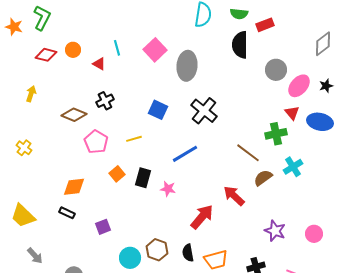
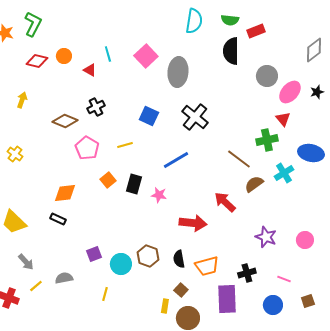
blue ellipse: (320, 122) -> (311, 153), moved
red arrow: (202, 217) -> (193, 223), turned 56
purple square: (103, 227) -> (94, 254), moved

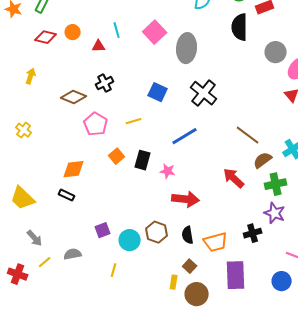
red triangle: (90, 70) -> (99, 46), turned -32
green cross: (267, 140) -> (276, 184), moved
red arrow: (193, 223) -> (186, 199), moved
black cross: (247, 273) -> (253, 233), moved

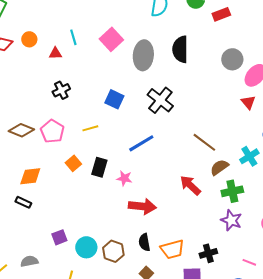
black semicircle: (240, 27) -> (180, 49), moved
brown diamond: (74, 97) -> (21, 130), moved
brown hexagon: (157, 232) -> (113, 251), moved
black cross: (253, 233) -> (208, 253), moved

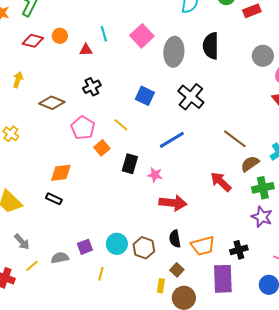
yellow line: (90, 128) -> (121, 125), turned 56
brown diamond: (21, 130) -> (52, 103), moved
orange square: (73, 163) -> (102, 148), moved
purple square: (59, 237) -> (85, 247), moved

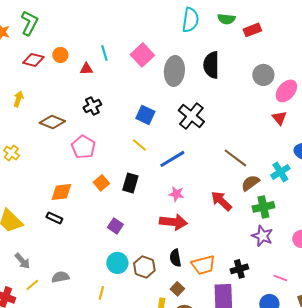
yellow line: (121, 125) -> (139, 145), moved
orange square: (102, 148) -> (101, 183), moved
pink star: (155, 175) -> (176, 194), moved
purple square: (85, 247) -> (115, 226), moved, turned -35

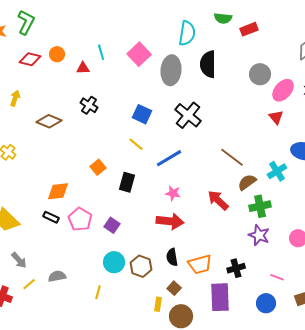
cyan semicircle: (190, 20) -> (187, 33), moved
black cross: (92, 106) -> (89, 105), turned -30
pink pentagon: (83, 147) -> (80, 219), moved
orange square: (101, 183) -> (98, 167), moved

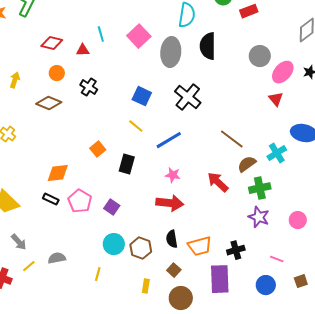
orange circle: (57, 54) -> (57, 73), moved
red diamond: (30, 59) -> (52, 43), moved
yellow rectangle: (158, 304) -> (146, 286), moved

